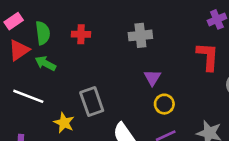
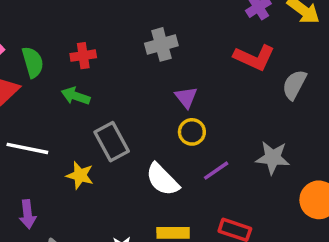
red L-shape: (208, 56) -> (254, 58), turned 120
green arrow: (45, 63) -> (76, 96), moved
yellow circle: (164, 104) -> (192, 132), moved

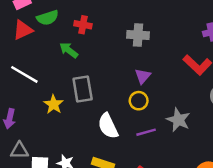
green semicircle: (33, 62) -> (48, 18), turned 70
gray star: (273, 158) -> (178, 120), moved

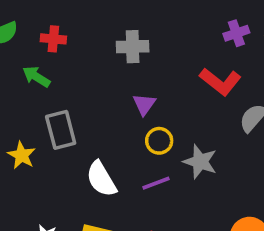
yellow circle: (139, 101) -> (159, 141), moved

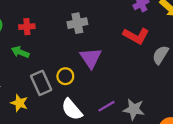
purple triangle: (144, 104) -> (91, 58), size x1.5
yellow circle: (159, 141) -> (65, 76), moved
gray star: (200, 162) -> (134, 109), moved

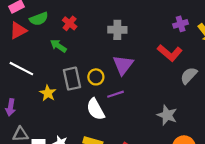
red cross: (27, 27) -> (70, 23), turned 32
purple line: (106, 106) -> (116, 94), moved
gray star: (134, 109) -> (167, 115), moved

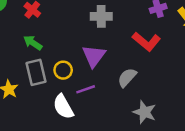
gray cross: (117, 30) -> (101, 16), moved
green arrow: (58, 46) -> (33, 43), moved
gray semicircle: (189, 76) -> (127, 77), moved

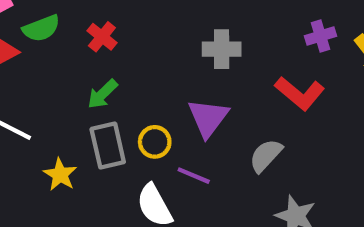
green arrow: (33, 43) -> (102, 94), turned -78
purple line: (86, 89) -> (194, 176), turned 42

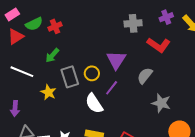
red cross: (102, 37) -> (55, 26), moved, turned 32
gray cross: (222, 49) -> (133, 23), moved
green arrow: (102, 94) -> (52, 55), moved
purple line: (194, 176) -> (112, 88), turned -70

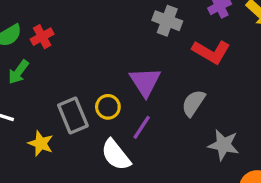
gray cross: (133, 23) -> (167, 21), turned 30
green arrow: (52, 55) -> (18, 72), moved

